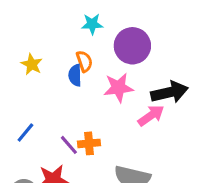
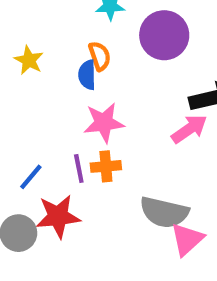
pink star: (118, 88) -> (104, 123), moved
blue line: (25, 133) -> (31, 177), moved
purple line: (69, 145) -> (79, 169), turned 30

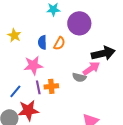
orange semicircle: (100, 56) -> (59, 43), moved, turned 48
pink star: (104, 123) -> (33, 65), moved
gray semicircle: (164, 212) -> (79, 77), moved, size x0.6

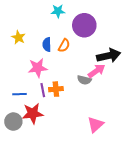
blue line: (15, 91) -> (19, 94), turned 48

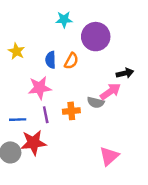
black arrow: (109, 56) -> (125, 73), size x0.6
orange cross: (56, 89) -> (71, 111), moved

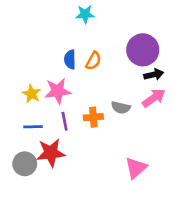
purple circle: (96, 37) -> (143, 50), moved
yellow star: (16, 51) -> (32, 94), moved
pink arrow: (110, 91) -> (154, 98), moved

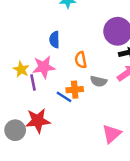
orange semicircle: (93, 61) -> (81, 60), moved, turned 140
purple line: (65, 121) -> (33, 83), moved
blue line: (33, 127) -> (64, 97), moved, turned 35

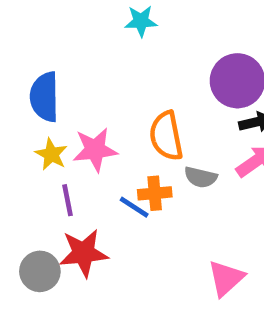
blue semicircle: (54, 40) -> (44, 97), moved, size x1.5
orange semicircle: (81, 60) -> (166, 136), size x1.5
purple line: (33, 83) -> (67, 200), moved

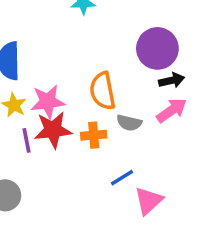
blue line: (134, 207) -> (122, 178), moved, turned -65
red star: (84, 253) -> (53, 130), moved

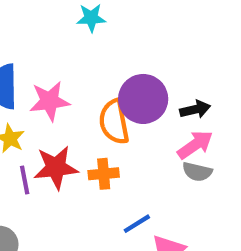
purple circle: (157, 48) -> (143, 99), moved
pink star: (48, 102) -> (50, 101), moved
gray semicircle: (129, 123) -> (197, 172), moved

